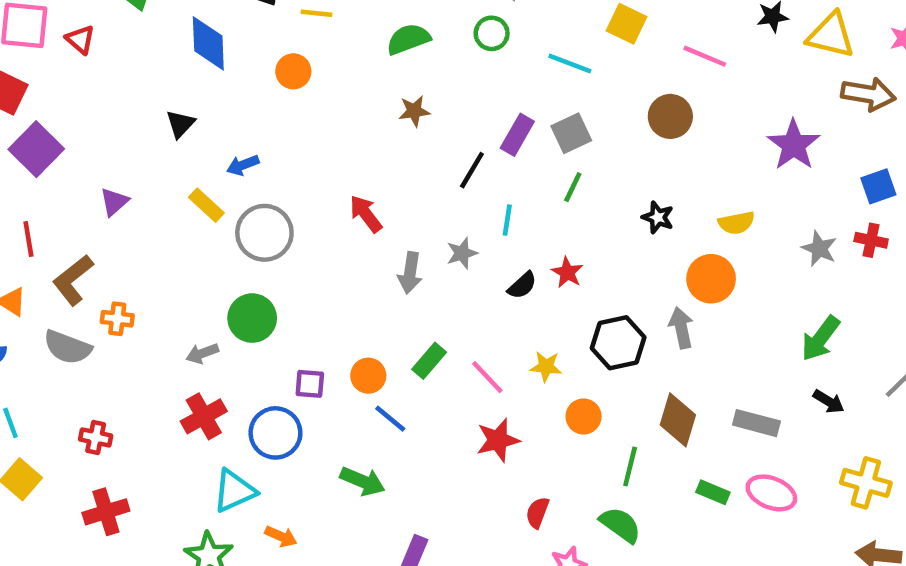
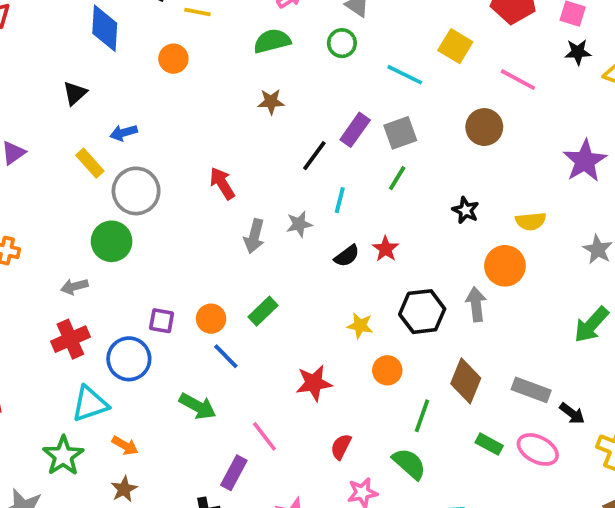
green circle: (252, 318) -> (112, 241), moved
pink line: (487, 377) -> (264, 436), moved
black arrow: (829, 401) -> (572, 413), moved

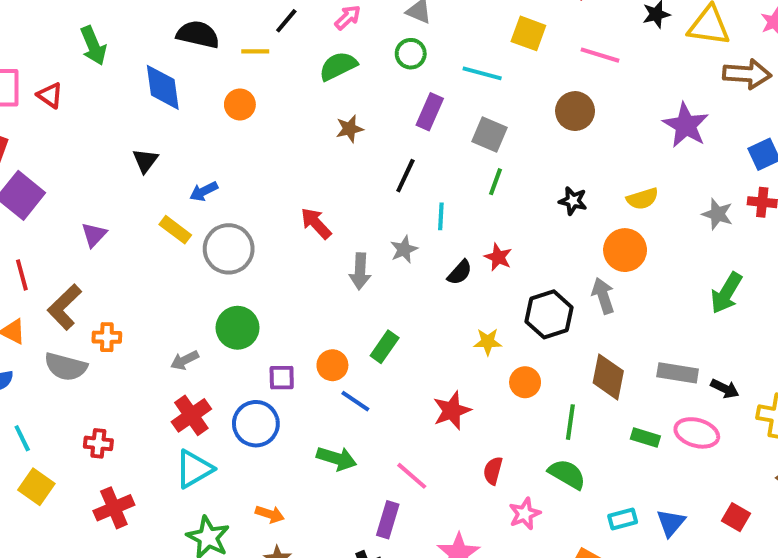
purple rectangle: (355, 130) -> (430, 112), moved
gray square: (400, 133) -> (489, 134), turned -36
green circle: (112, 241) -> (238, 328), moved
cyan triangle: (90, 404) -> (194, 469), moved

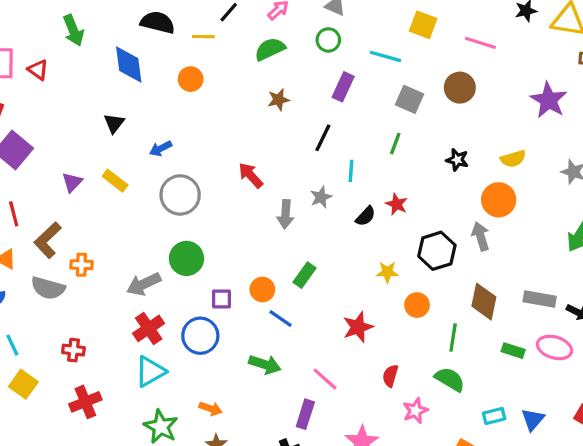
gray square: (489, 134) -> (410, 99), moved
yellow rectangle: (175, 230) -> (115, 181), moved
gray arrow: (185, 360) -> (144, 284), size x1.5

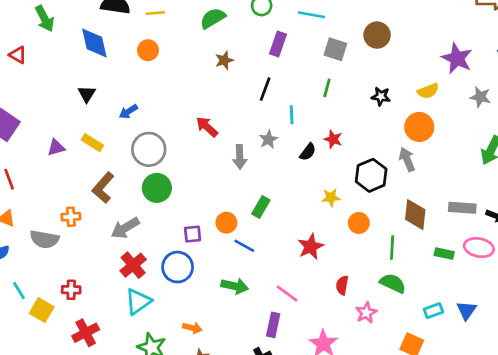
purple star: (549, 100) -> (457, 58), moved
purple triangle: (72, 182) -> (56, 148), turned 36
brown L-shape: (48, 240) -> (103, 188), moved
green circle: (186, 258) -> (157, 188), moved
yellow square: (23, 384) -> (42, 310), moved

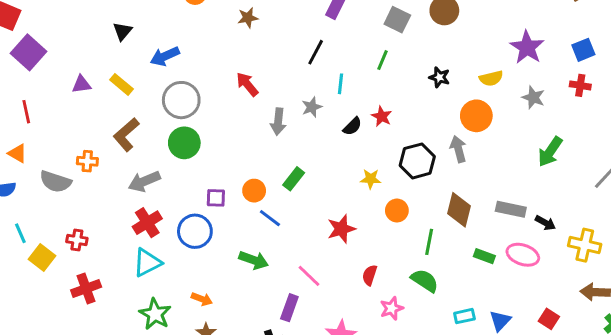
brown star: (224, 60) -> (248, 18), moved
gray star: (480, 97) -> (533, 97), moved
blue arrow: (128, 112) -> (165, 56), size x1.4

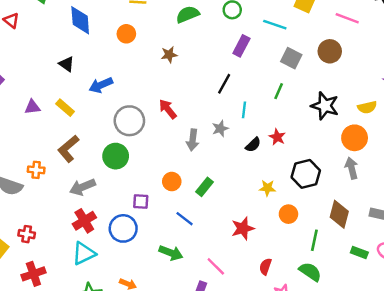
black triangle: (122, 31) -> (67, 64), turned -35
black star: (439, 77) -> (325, 106), size x1.6
gray circle: (181, 100) -> (129, 121), moved
gray arrow: (458, 149) -> (352, 168), moved
orange circle: (254, 191) -> (172, 182), moved

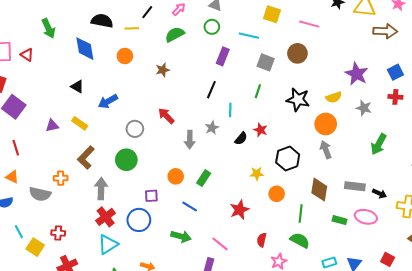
gray circle: (129, 121) -> (135, 129), size x0.7
gray arrow: (82, 187) -> (101, 189), turned 120

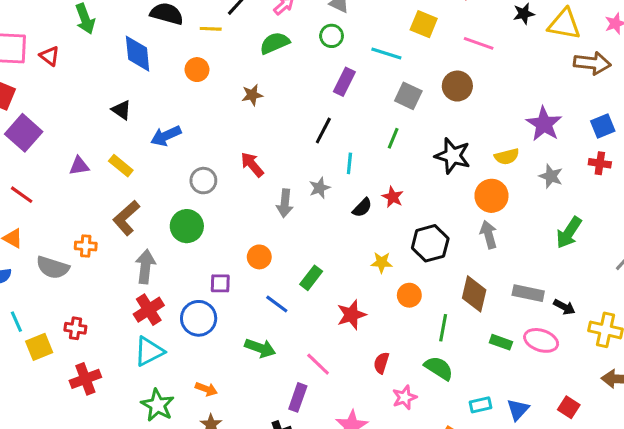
red line: (16, 148) -> (22, 195), turned -42
green rectangle: (204, 178) -> (311, 278), moved
yellow square: (35, 247) -> (39, 347), turned 30

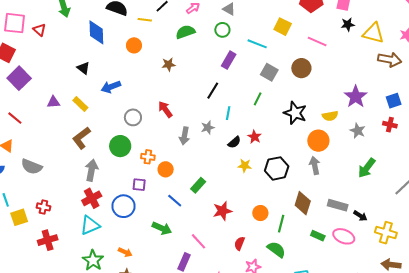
orange cross: (86, 246) -> (148, 157), moved
yellow star: (382, 262) -> (245, 166), moved
orange circle: (409, 295) -> (260, 213), moved

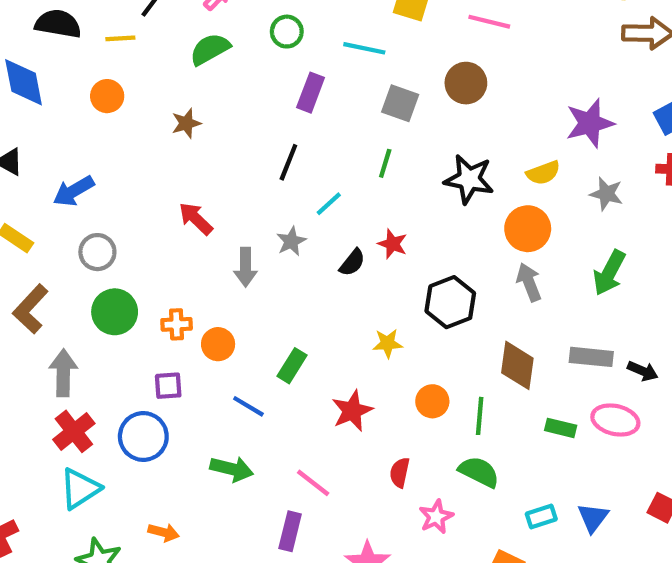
purple star: (356, 97) -> (590, 123), turned 30
cyan line: (228, 113) -> (329, 204), turned 48
gray circle: (133, 117) -> (97, 252), moved
yellow star: (245, 166) -> (388, 343), moved
green arrow: (367, 168) -> (609, 273), moved

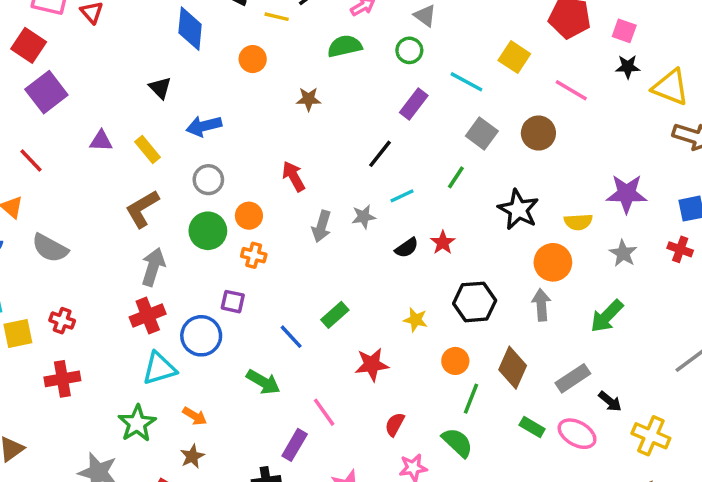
orange circle: (218, 344) -> (249, 216), moved
gray rectangle: (591, 357) -> (573, 378), turned -56
orange circle: (432, 401) -> (455, 361), moved
cyan triangle: (80, 489) -> (159, 368), moved

